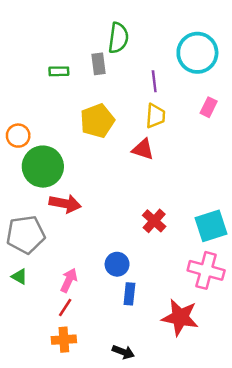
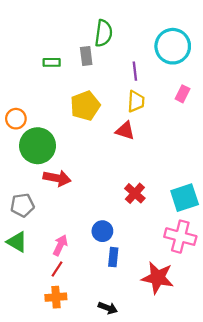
gray pentagon: (26, 235) -> (22, 205), size x0.7
green triangle: (19, 277) -> (17, 242), size x1.5

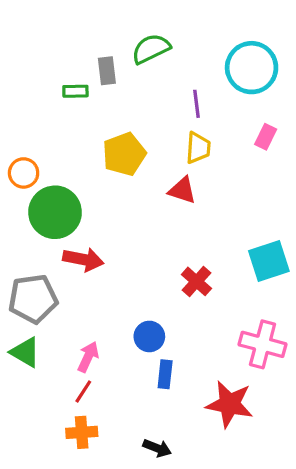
green semicircle: (104, 33) -> (151, 49), turned -124
gray rectangle: (86, 56) -> (107, 71), moved
cyan square: (185, 198) -> (269, 261), moved
gray pentagon: (22, 205) -> (33, 299), size x1.4

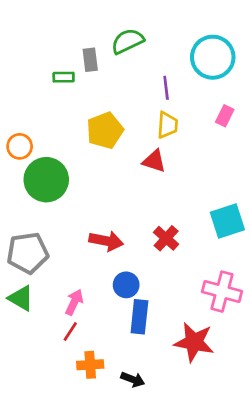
red arrow: (83, 259) -> (106, 241), moved
blue rectangle: (165, 374) -> (139, 317), size x1.4
orange cross: (82, 432) -> (90, 365), moved

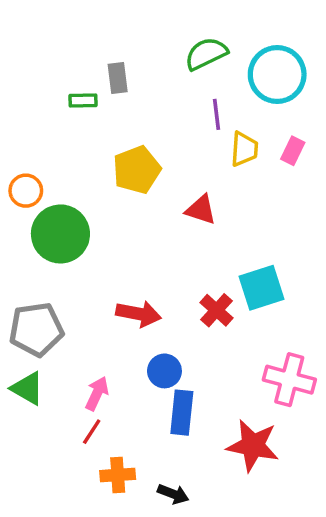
green semicircle: (127, 41) -> (206, 54), moved
yellow trapezoid: (167, 125) -> (244, 149), moved
cyan square: (227, 221) -> (262, 288), moved

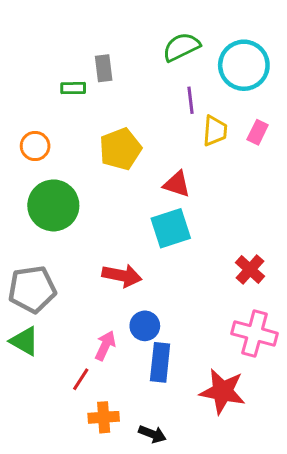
orange circle: (26, 191) -> (35, 146), moved
cyan square: (262, 288) -> (171, 228), moved
red cross: (216, 310) -> (250, 269), moved
pink arrow: (97, 393) -> (105, 346), moved

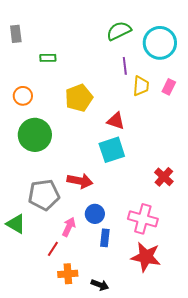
gray rectangle: (104, 68) -> (16, 34), moved
gray pentagon: (32, 289) -> (44, 195), moved
pink cross: (255, 333) -> (143, 219), moved
blue rectangle: (160, 362) -> (105, 238), size x0.7

